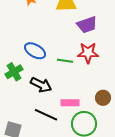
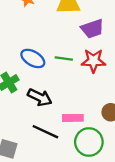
green line: (65, 61) -> (64, 58), moved

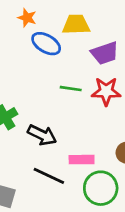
blue ellipse: (33, 58) -> (46, 44), moved

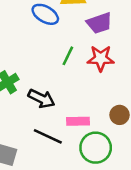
green line: (71, 89) -> (68, 56), turned -72

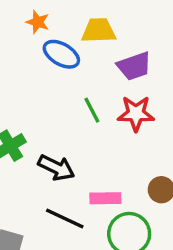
green line: (68, 56) -> (92, 110), turned -54

